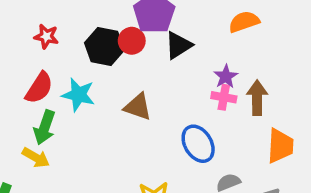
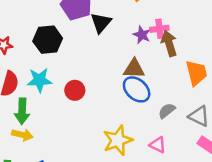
red circle: (132, 41) -> (75, 90), moved
pink cross: (224, 97) -> (159, 29), moved
brown triangle: (138, 107) -> (134, 69), moved

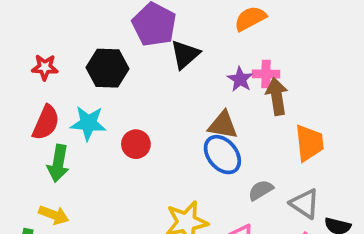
yellow arrow: (22, 135) -> (54, 215), moved

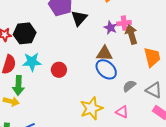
black hexagon: (107, 68) -> (25, 33), moved
yellow arrow: (54, 215) -> (11, 101), moved

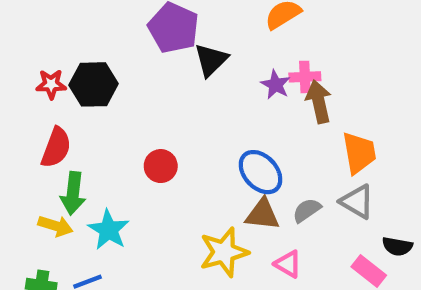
brown triangle: (104, 54) -> (262, 214), moved
cyan star: (32, 62) -> (109, 230), moved, turned 30
gray triangle: (154, 90) -> (357, 202), moved

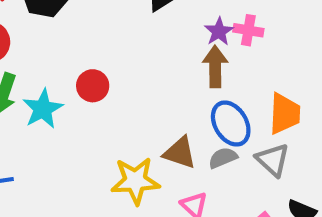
brown arrow: (319, 102) -> (215, 67), moved
blue ellipse: (260, 172) -> (231, 124), moved
cyan star: (109, 230) -> (43, 109), moved

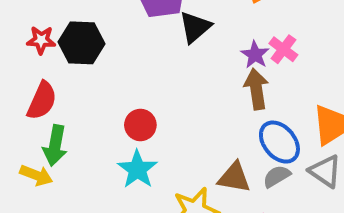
pink cross: (248, 30) -> (283, 49), turned 36
cyan star: (43, 109) -> (137, 169), moved

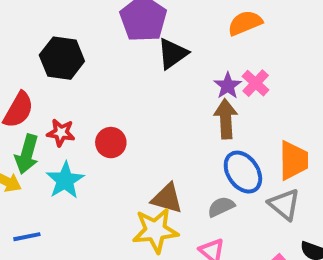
red star: (41, 40) -> (61, 133), moved
cyan star: (137, 169) -> (65, 180), moved
gray semicircle: (277, 176) -> (221, 207), moved
brown triangle: (234, 177) -> (167, 198), moved

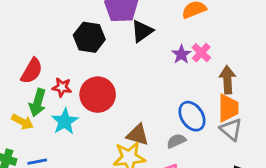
black hexagon: (62, 58) -> (89, 37), moved
brown arrow: (226, 119) -> (227, 80), moved
red circle: (111, 143) -> (98, 95), size x1.6
gray triangle: (284, 204) -> (231, 129), moved

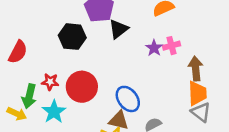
pink cross: (201, 53) -> (171, 46), turned 35
red semicircle: (32, 71) -> (18, 52), moved
blue ellipse: (192, 116) -> (128, 99), moved

